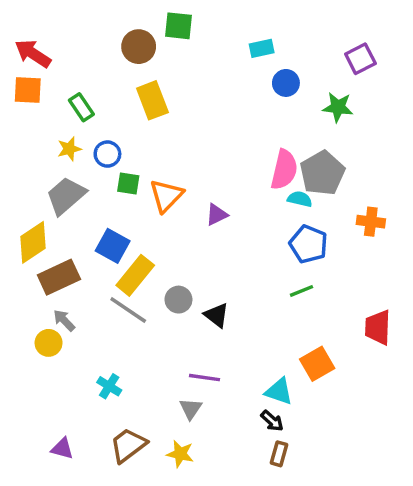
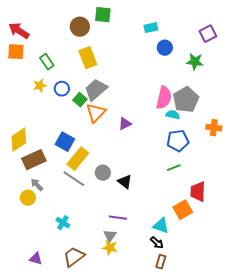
green square: (128, 183) -> (80, 100), moved, turned 32
gray trapezoid: (66, 196) -> (96, 90), moved
blue pentagon: (308, 244) -> (178, 141), turned -30
red trapezoid: (378, 327) -> (198, 192), moved
yellow star: (180, 454) -> (110, 248), moved

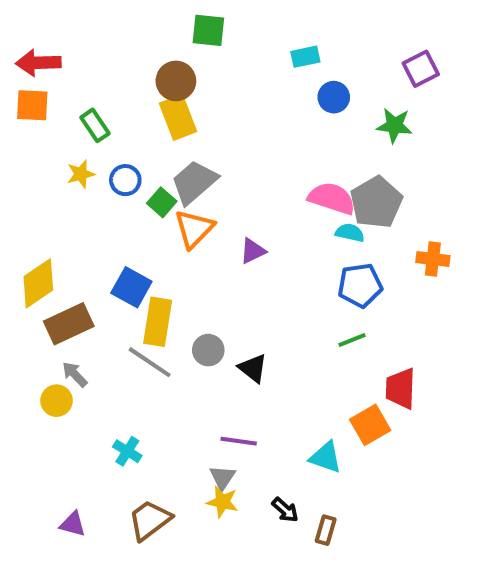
brown circle: (80, 27) -> (176, 81), moved
red arrow: (19, 31) -> (38, 63), turned -35
pink semicircle: (164, 98) -> (332, 198), turned -85
yellow rectangle: (78, 159) -> (158, 322), turned -30
black arrow: (157, 243) -> (285, 510), moved

